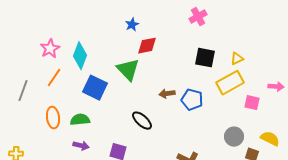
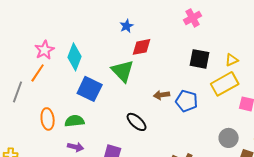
orange line: (54, 78) -> (38, 73), moved

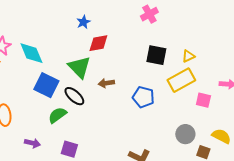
cyan diamond: (75, 57) -> (31, 53), turned -44
brown arrow: (162, 95) -> (106, 83), moved
green semicircle: (75, 121) -> (57, 115), moved, turned -30
black ellipse: (137, 122) -> (74, 96), moved

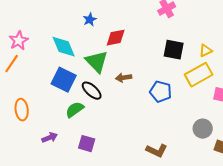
blue star: (83, 22) -> (90, 20), moved
cyan diamond: (31, 53) -> (64, 47), moved
purple arrow: (32, 143) -> (50, 138), turned -35

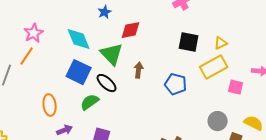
brown arrow: (124, 78) -> (139, 70), turned 105
orange ellipse: (22, 110) -> (50, 105), moved

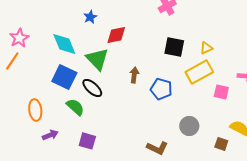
brown arrow: (139, 70) -> (134, 75), moved
green semicircle: (90, 102) -> (75, 107), turned 78
gray circle: (218, 121) -> (189, 126), moved

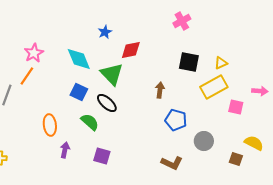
brown arrow: (134, 75) -> (160, 90), moved
blue square: (64, 77) -> (79, 92), size x0.7
blue pentagon: (161, 89) -> (176, 120), moved
purple arrow: (50, 135) -> (65, 150), turned -56

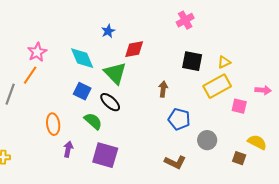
purple square: (102, 156) -> (105, 155), size x1.5

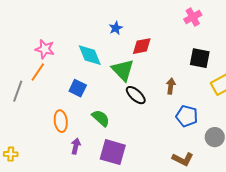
pink star: (37, 52) -> (45, 49), turned -30
blue square: (82, 91) -> (78, 88), moved
black ellipse: (110, 102) -> (136, 95), moved

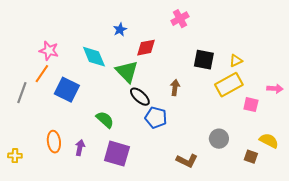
pink cross: (193, 17) -> (180, 19), moved
blue square: (78, 88) -> (67, 90), moved, size x1.4
blue pentagon: (187, 116) -> (156, 118), moved
orange ellipse: (61, 121) -> (54, 142), moved

